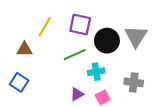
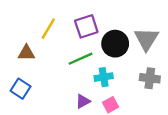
purple square: (80, 25) -> (86, 26), turned -30
gray cross: (134, 82) -> (150, 78), moved

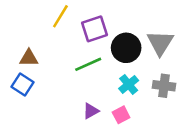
yellow line: (48, 29) -> (60, 16), moved
cyan cross: (104, 77) -> (129, 84), moved, turned -30
blue square: (21, 89) -> (23, 84), moved

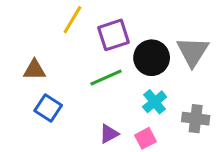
blue square: (23, 84) -> (48, 108), moved
gray cross: (164, 86) -> (196, 119), moved

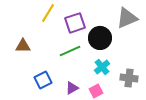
gray triangle: (193, 52) -> (127, 18), moved, turned 35
blue square: (48, 108) -> (43, 80), moved, turned 30

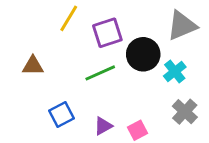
cyan cross: (102, 67) -> (175, 71), moved
gray cross: (129, 78) -> (185, 112), turned 36

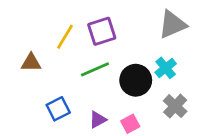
yellow line: (69, 18) -> (65, 37), moved
black circle: (143, 54) -> (136, 80), moved

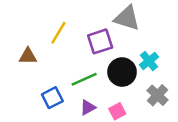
gray triangle: (172, 24) -> (127, 18), moved, turned 40
purple square: (102, 31) -> (100, 41), moved
green line: (95, 69) -> (84, 79), moved

